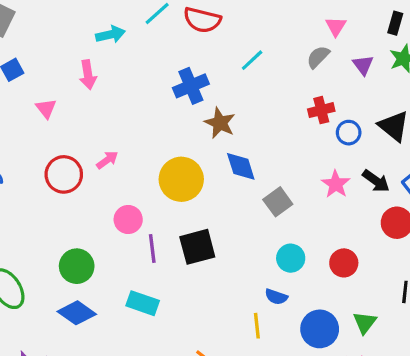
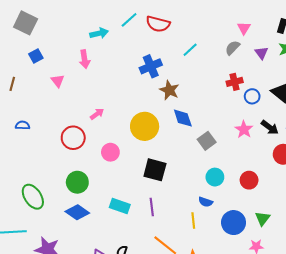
red circle: (64, 174) -> (73, 138), moved
black square: (197, 247) -> (155, 170), turned 30
purple line: (152, 248) -> (152, 207), moved

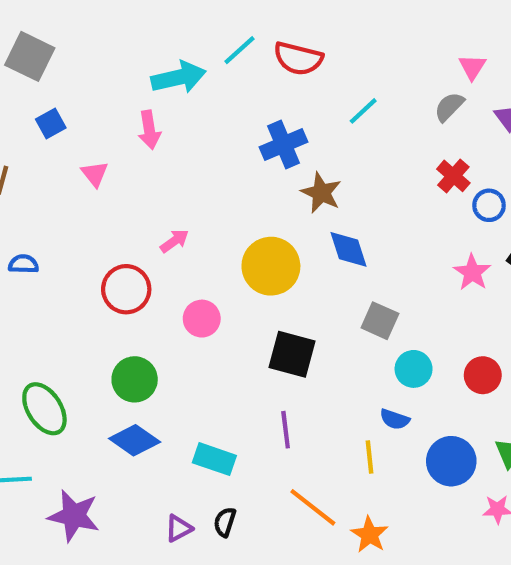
cyan arrow: (99, 33) -> (179, 77), size x1.4
red cross: (235, 82) -> (453, 176), turned -35
gray square: (207, 141) -> (380, 321), moved, turned -30
cyan rectangle: (120, 206) -> (214, 459), moved

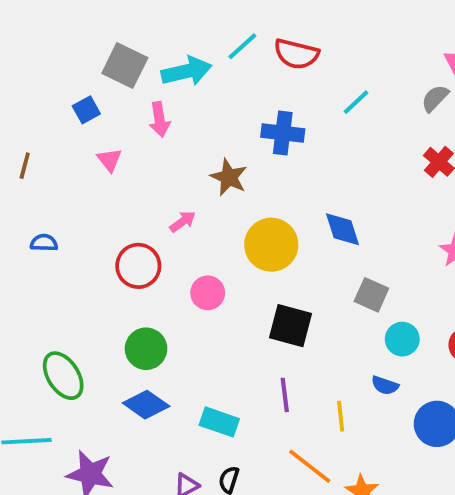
gray square: (30, 56) -> (125, 66), moved
blue square: (51, 124) -> (86, 110), moved
blue cross: (283, 144) -> (283, 133), turned 30
brown star: (321, 193) -> (229, 177), moved
yellow line: (369, 457) -> (341, 416), moved

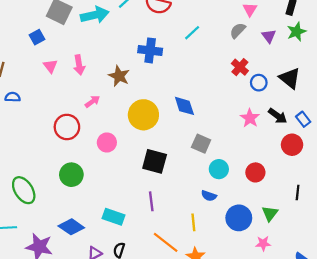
pink arrow: (160, 119) -> (79, 65), moved
blue semicircle: (44, 243) -> (13, 97), moved
blue diamond: (146, 405) -> (71, 227), moved
yellow line: (341, 416) -> (193, 222), moved

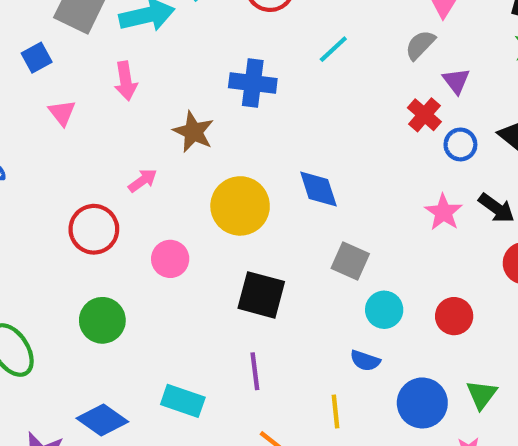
purple triangle: (269, 36) -> (456, 81), moved
pink arrow: (79, 65) -> (126, 81), moved

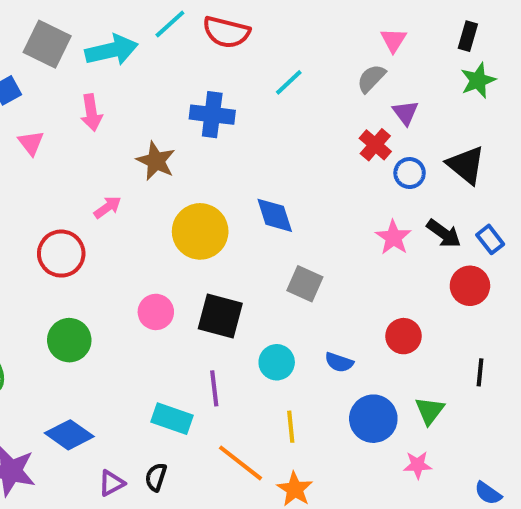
pink circle: (170, 259) -> (156, 312), moved
cyan circle: (384, 310) -> (277, 362), moved
blue semicircle: (365, 361) -> (339, 362), moved
cyan rectangle: (183, 401) -> (172, 419), moved

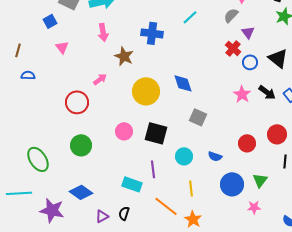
pink arrow: (91, 113) -> (103, 32), moved
red circle: (470, 286) -> (277, 134), moved

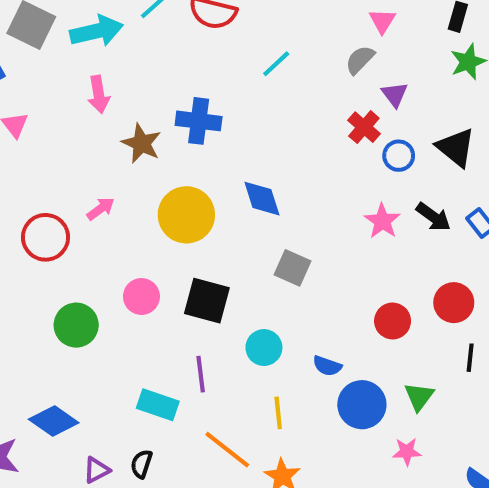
blue cross: (152, 33) -> (199, 121), moved
pink arrow: (100, 79) -> (101, 209), moved
green circle: (81, 145) -> (76, 325), moved
blue semicircle: (215, 156) -> (327, 366), moved

